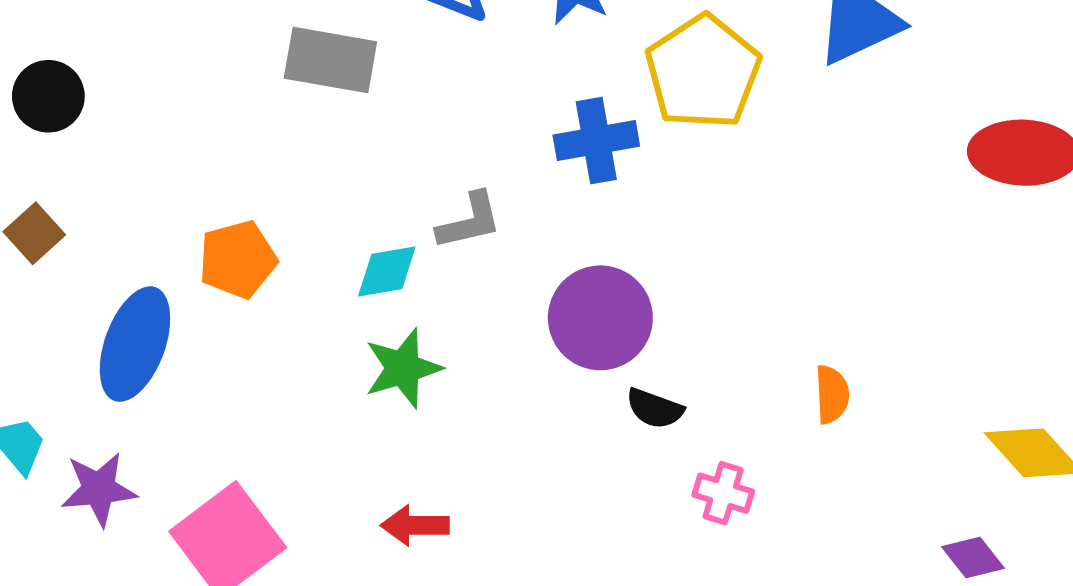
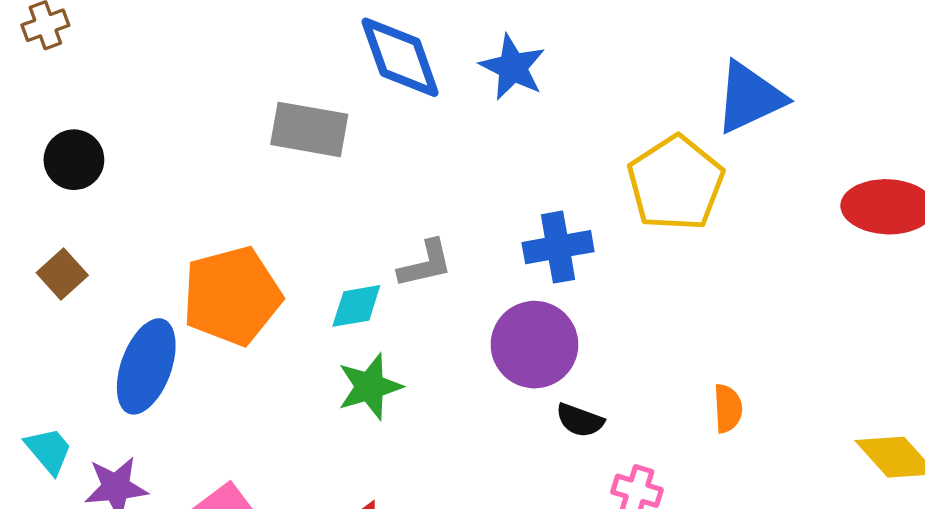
yellow pentagon: (703, 72) -> (676, 183), moved
blue cross: (596, 141) -> (558, 247), moved
orange pentagon: (238, 259) -> (232, 296), size x1.5

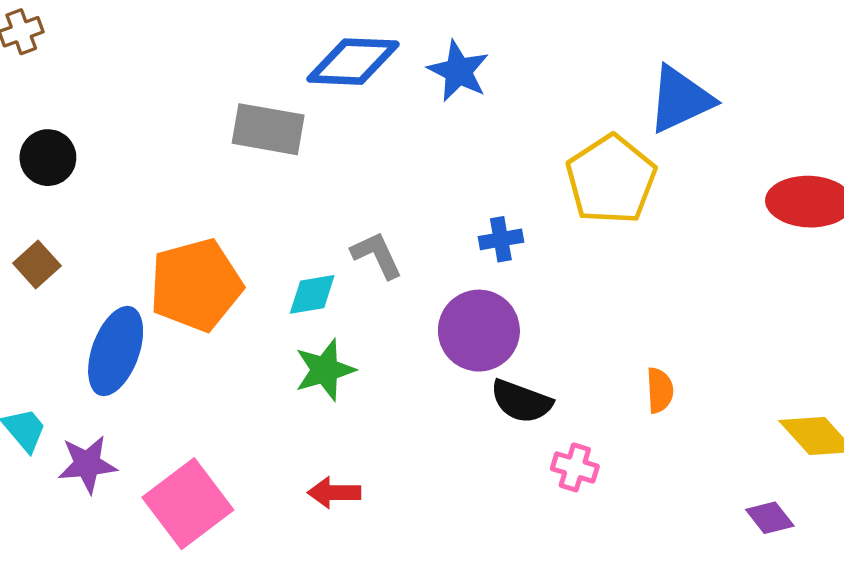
blue diamond: (400, 57) -> (353, 62), turned -68
blue cross: (558, 247) -> (501, 239), size x0.7
gray L-shape: (425, 264) -> (377, 255), turned -102
black semicircle: (580, 420) -> (521, 401), size x1.4

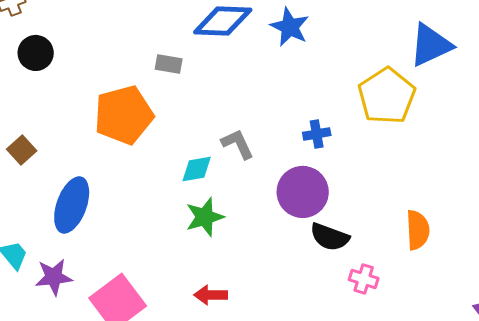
gray rectangle: (268, 129) -> (169, 64), size x0.6
black circle: (48, 158) -> (36, 53), moved
orange pentagon: (196, 285) -> (124, 115), moved
orange semicircle: (660, 390) -> (418, 230), size x1.4

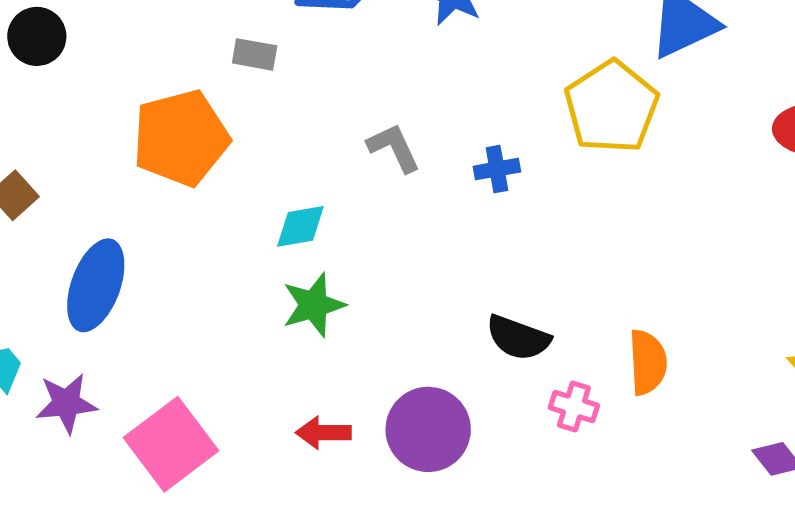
gray L-shape: (238, 144) -> (394, 148), moved
purple circle: (303, 192) -> (428, 429), moved
orange semicircle: (418, 230) -> (648, 362), moved

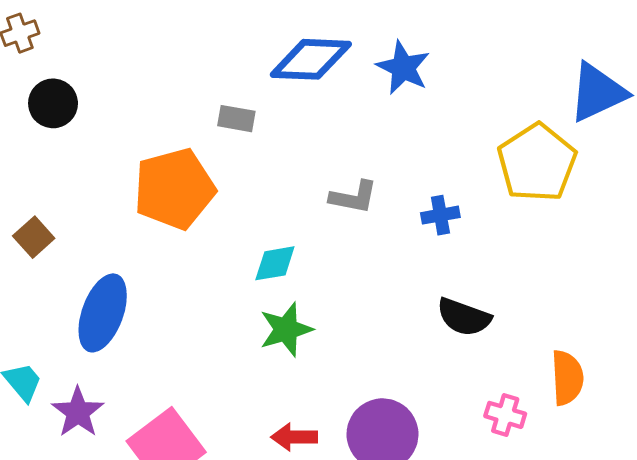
gray L-shape: (394, 148) -> (354, 197), turned 126
black semicircle: (518, 338) -> (464, 317), moved
purple star: (66, 403) -> (78, 412), turned -30

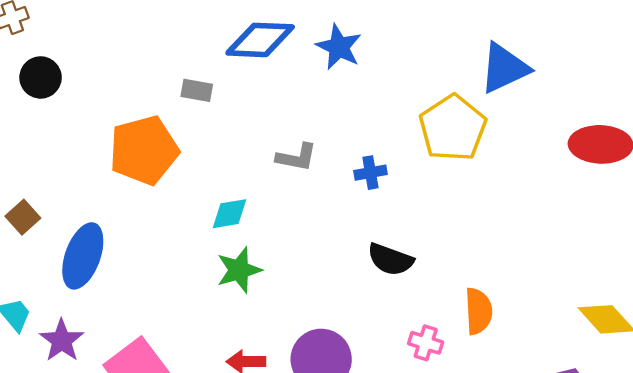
brown square: (34, 237) -> (23, 217), moved

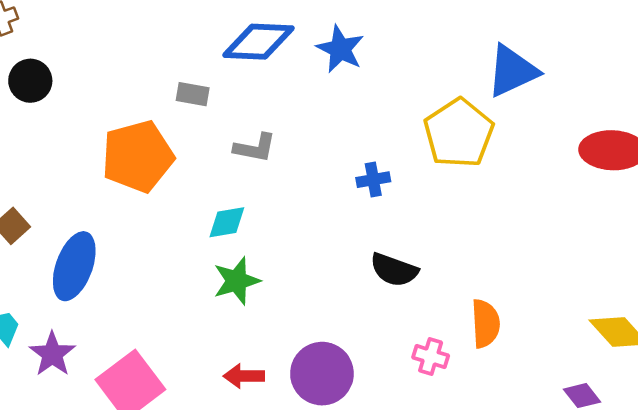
gray L-shape: (296, 157) -> (255, 148), moved

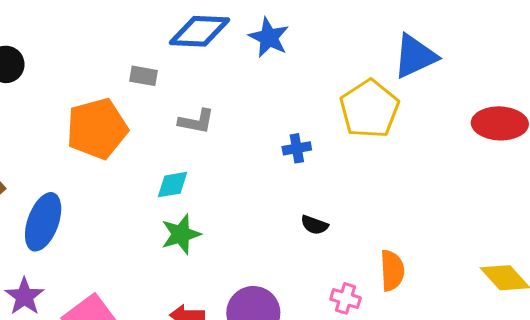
black semicircle: (394, 270) -> (314, 225), size x0.7

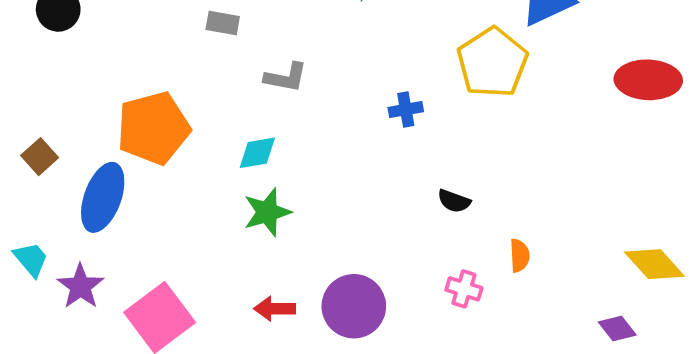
orange pentagon: (97, 129) -> (153, 128), moved
black semicircle: (314, 225) -> (454, 201), moved
orange semicircle: (392, 270) -> (520, 255), size x0.7

